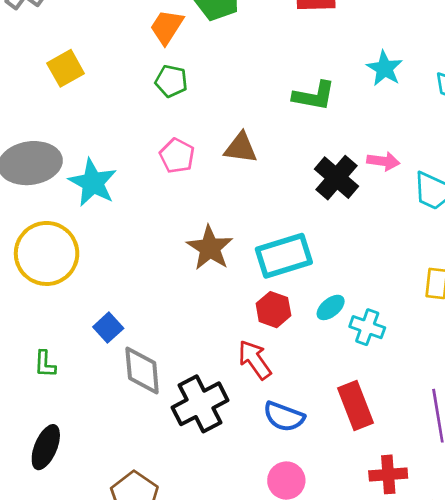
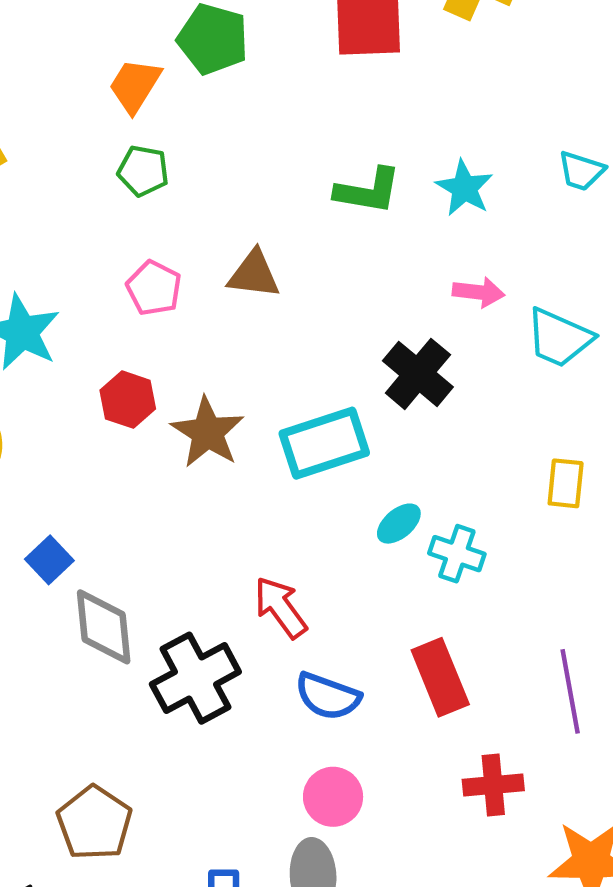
cyan star: (385, 68) -> (464, 188), moved
black cross: (337, 178) -> (418, 374), moved
red hexagon: (273, 310) -> (128, 400), moved

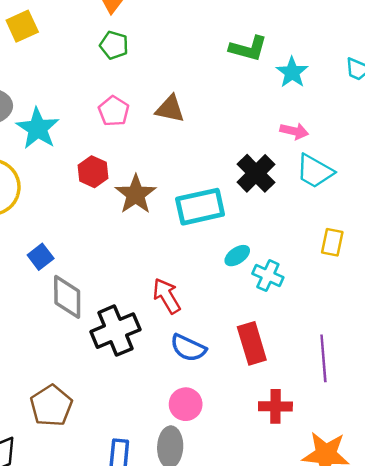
green L-shape: (368, 191) -> (248, 48), moved
cyan trapezoid: (559, 338) -> (315, 171), moved

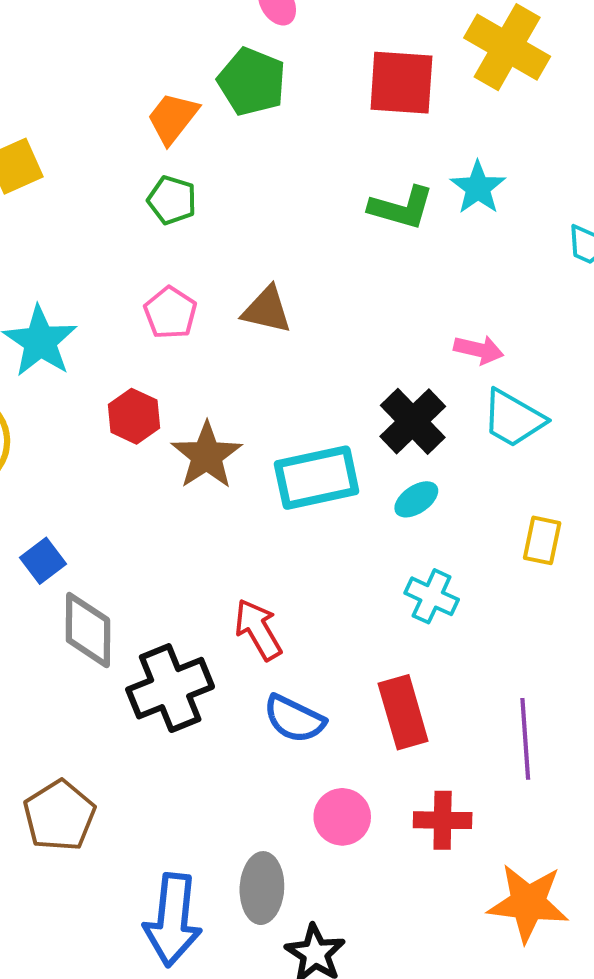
cyan star: (292, 72) -> (478, 188), moved
cyan ellipse: (237, 256) -> (416, 499), moved
pink circle: (186, 404) -> (342, 817), moved

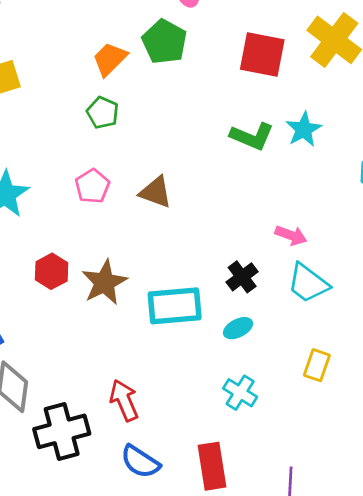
red hexagon: (134, 416) -> (52, 271), moved
black cross: (413, 421) -> (242, 277), size x0.7

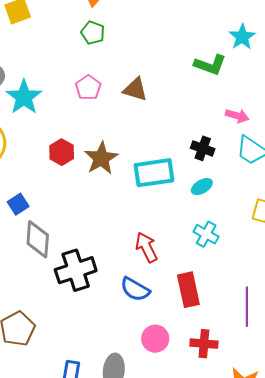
green L-shape: (252, 136) -> (210, 65), moved
black cross: (242, 277) -> (203, 148), turned -30
red arrow: (124, 400) -> (146, 247), moved

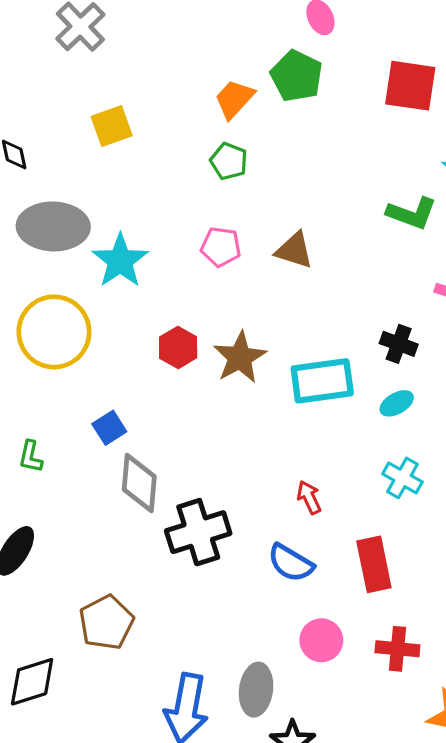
pink pentagon: (88, 88) -> (221, 247), turned -30
red arrow: (146, 247) -> (309, 497), size x0.7

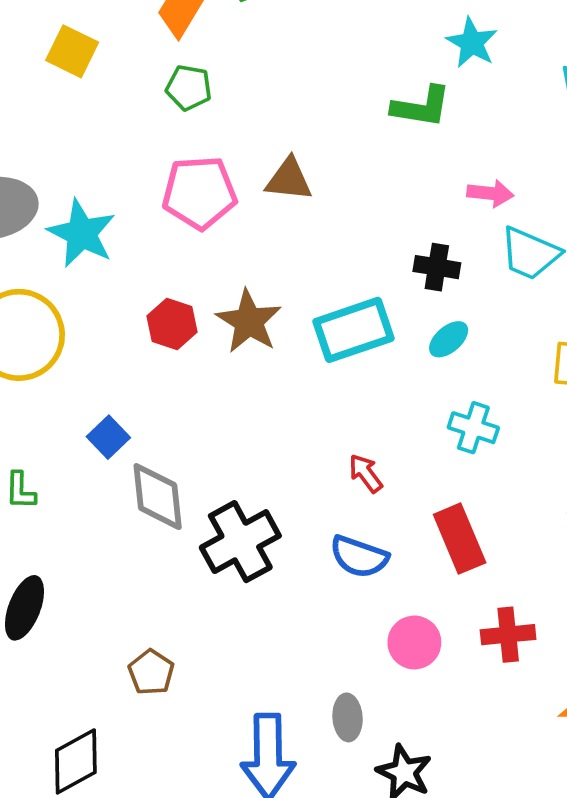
yellow square: (112, 126) -> (72, 51), moved, turned -33
pink pentagon: (221, 247) -> (199, 193), size x1.5
brown pentagon: (106, 622) -> (151, 672), size x0.7
gray ellipse: (256, 690) -> (348, 717), size x0.7

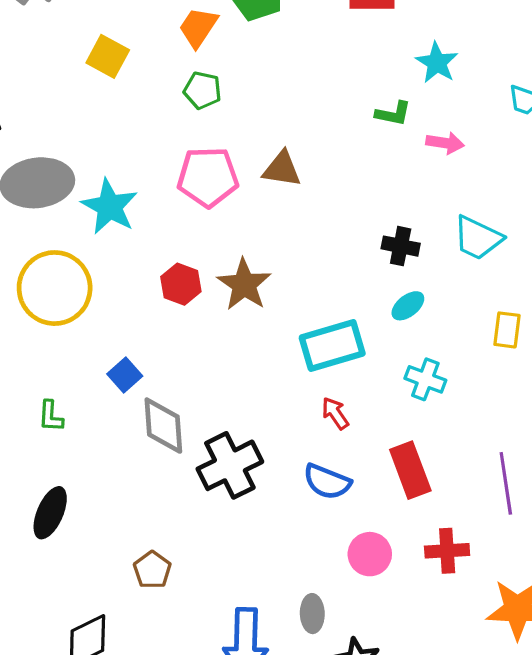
green L-shape: (421, 107) -> (393, 114), size x0.7
pink arrow: (490, 193) -> (445, 143), moved
cyan rectangle: (353, 330) -> (332, 345), moved

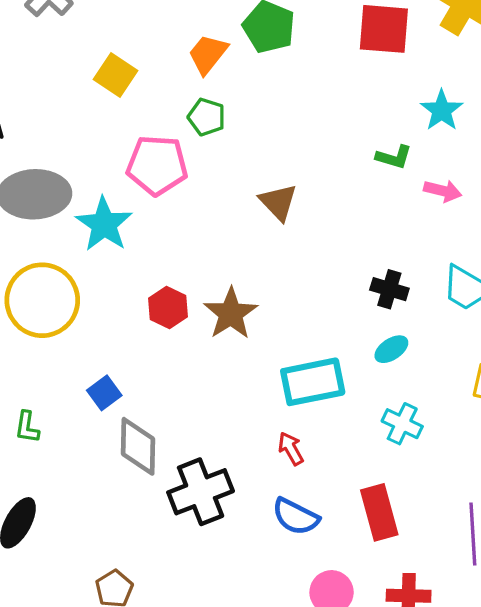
brown triangle: (282, 169) -> (278, 202), turned 33
pink pentagon: (208, 177) -> (157, 165), moved
red arrow: (335, 413) -> (291, 449), moved

